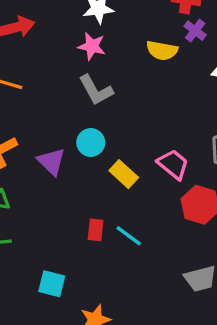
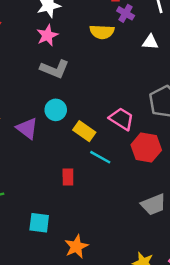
pink star: (92, 46) -> (47, 35), turned -30
gray L-shape: (96, 90) -> (55, 69), turned -32
cyan line: (129, 236) -> (100, 157), moved

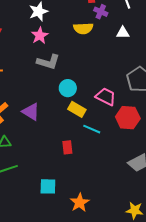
cyan circle: (56, 110) -> (68, 88), moved

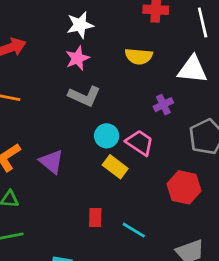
purple cross: (101, 12) -> (163, 105), moved, turned 32
white triangle: (123, 33) -> (192, 69), size x1.6
pink trapezoid: (106, 97) -> (140, 143), moved
cyan line: (92, 129) -> (134, 230), moved

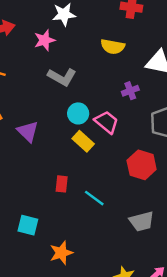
pink star: (77, 58) -> (45, 40), moved

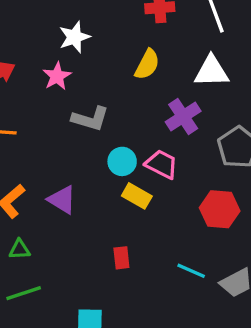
yellow semicircle: (113, 47) -> (147, 64), turned -60
purple cross: (130, 91) -> (183, 116), size x1.5
cyan line: (94, 198) -> (191, 271), moved

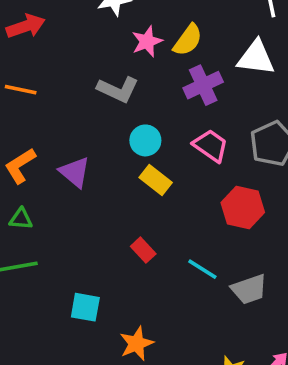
pink star: (57, 76) -> (147, 41), moved
purple cross: (183, 116) -> (203, 85), moved
pink trapezoid: (162, 164) -> (211, 146), moved
red rectangle: (121, 258) -> (143, 250), moved, turned -45

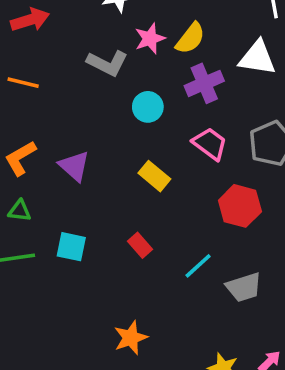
gray L-shape: (118, 89) -> (107, 63), moved
cyan circle: (145, 140) -> (148, 107), moved
cyan line: (202, 269) -> (198, 266), turned -76
cyan square: (85, 307) -> (71, 247), moved

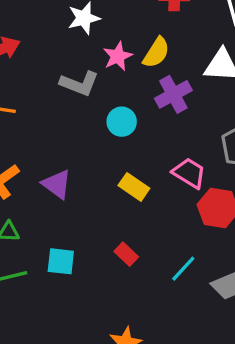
pink trapezoid: (210, 144) -> (189, 173), moved

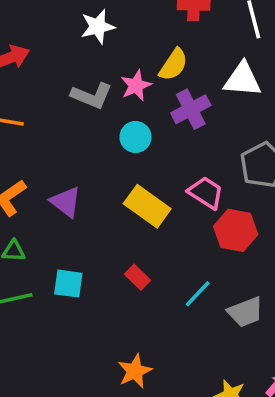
pink star: (118, 56) -> (136, 86), moved
yellow rectangle: (134, 187) -> (147, 206), size x1.4

